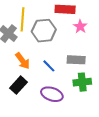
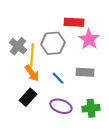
yellow line: (23, 19) -> (32, 55), moved
pink star: (80, 26) -> (89, 39), size x1.5
green cross: (82, 82) -> (91, 108), moved

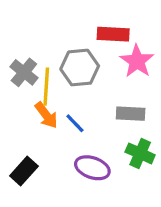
blue line: (58, 78) -> (75, 123), moved
black rectangle: (28, 97) -> (24, 171), moved
green cross: (91, 108) -> (140, 153), moved, turned 30

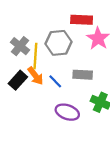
gray rectangle: (131, 114) -> (83, 75), moved
black rectangle: (24, 171) -> (18, 80), moved

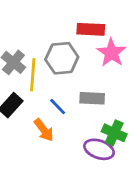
orange arrow: (35, 76) -> (44, 130), moved
purple ellipse: (67, 112) -> (99, 149), moved

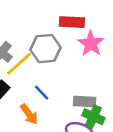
yellow line: (33, 75) -> (19, 64), turned 44
gray rectangle: (92, 98) -> (85, 102), moved

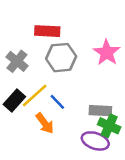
red rectangle: (72, 22) -> (47, 31), moved
yellow line: (19, 64) -> (35, 95), moved

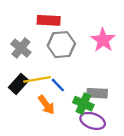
yellow line: (35, 95) -> (37, 79), turned 32
green cross: (109, 126) -> (83, 104), moved

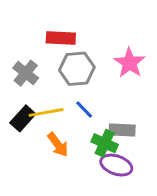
blue line: (58, 85) -> (84, 110), moved

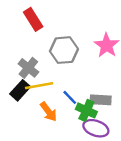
red rectangle: (61, 38) -> (33, 19), moved, turned 55
gray cross: (26, 73) -> (28, 68), moved
blue line: (84, 110) -> (70, 97), moved

